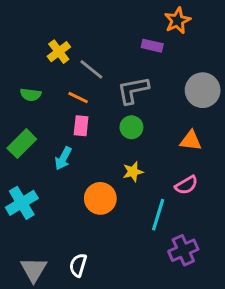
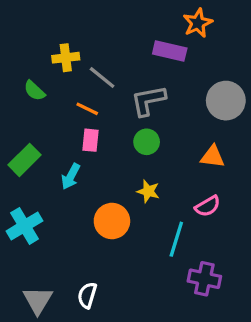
purple rectangle: (152, 46) -> (170, 51), size x1.4
yellow cross: (59, 52) -> (66, 58), turned 30
green semicircle: (31, 95) -> (34, 91), moved, turned 36
yellow star: (133, 172) -> (148, 191), turned 30
purple cross: (183, 250) -> (204, 279), turned 36

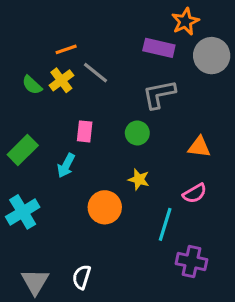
yellow cross: (66, 58) -> (61, 80), moved, turned -30
gray L-shape: (148, 101) -> (159, 94), moved
gray circle: (226, 101) -> (212, 56), moved
orange line: (87, 109) -> (66, 49), moved, turned -45

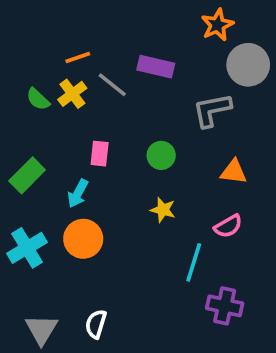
purple rectangle: (159, 48) -> (156, 67), moved
gray L-shape: (159, 94) -> (212, 110), moved
orange circle: (105, 207) -> (83, 239), moved

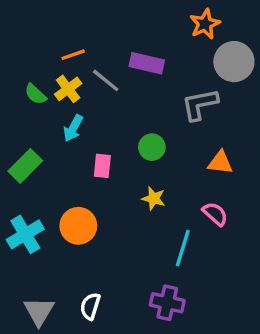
pink rectangle: (100, 154) -> (102, 166), moved
cyan arrow: (78, 193) -> (73, 128), moved
pink semicircle: (228, 226) -> (215, 214), turned -108
purple cross: (225, 306) -> (167, 303), moved

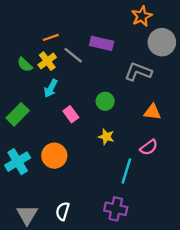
gray L-shape: (200, 104) -> (138, 72), turned 32
pink rectangle: (102, 166) -> (71, 114), turned -42
pink semicircle: (215, 214) -> (149, 147), turned 102

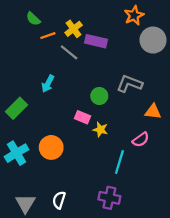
yellow cross: (47, 61) -> (74, 29), moved
green semicircle: (25, 65) -> (33, 19), moved
gray L-shape: (138, 72) -> (130, 84), moved
orange triangle: (152, 112) -> (153, 112), moved
pink rectangle: (71, 114) -> (83, 117), moved, turned -32

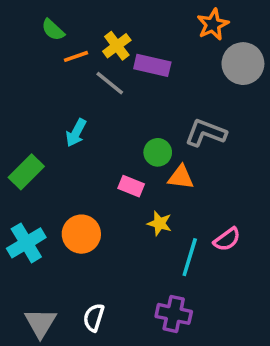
orange triangle: (153, 112) -> (181, 177), moved
yellow star: (100, 130) -> (159, 223), moved
pink semicircle: (141, 140) -> (227, 239), moved

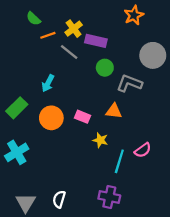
gray circle: (243, 64) -> (153, 55), moved
green circle: (158, 152) -> (105, 68), moved
orange circle: (81, 234) -> (51, 118), moved

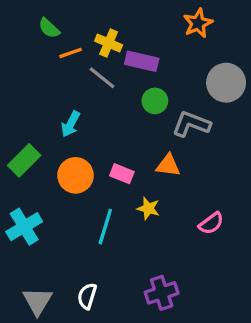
yellow cross: (74, 29) -> (109, 43), turned -30
cyan line: (119, 161) -> (105, 227), moved
purple cross: (109, 197) -> (162, 293), turned -30

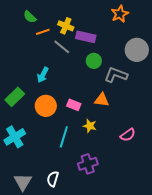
purple cross: (162, 293) -> (88, 164), moved

